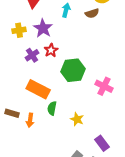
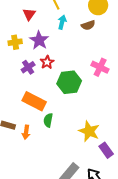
pink cross: (104, 86) -> (100, 67), moved
yellow star: (77, 119) -> (89, 131), moved, size x1.5
purple rectangle: (102, 143) -> (106, 150), moved

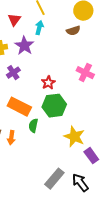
cyan arrow: (62, 22) -> (39, 28), moved
red star: (47, 62) -> (48, 83), moved
green hexagon: (69, 82) -> (54, 106), moved

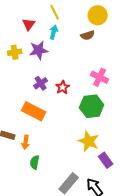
purple star: (24, 46) -> (39, 50), turned 30
purple cross: (13, 73) -> (41, 83), moved
green hexagon: (54, 106) -> (92, 106), moved
green semicircle: (33, 126) -> (35, 162), moved

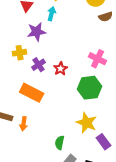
brown semicircle: (88, 35) -> (106, 17), moved
yellow cross: (15, 52) -> (20, 53), moved
green semicircle: (35, 162) -> (60, 143), moved

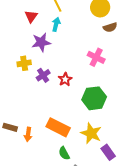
pink cross: (98, 59) -> (96, 57), moved
orange rectangle: (32, 93) -> (58, 127), moved
green semicircle: (60, 143) -> (64, 153), turned -40

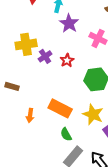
purple star: (41, 42) -> (69, 23), moved, turned -30
yellow cross: (24, 63) -> (26, 44), size x1.5
brown rectangle: (10, 127) -> (12, 86), moved

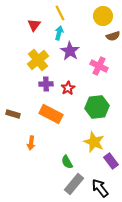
yellow cross: (26, 44) -> (38, 60), moved, turned -30
purple cross: (45, 56) -> (46, 84), turned 32
orange rectangle: (60, 108) -> (51, 114), moved

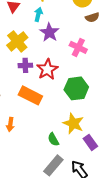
red star: (68, 88) -> (47, 69), size x1.5
green semicircle: (67, 162) -> (53, 139), moved

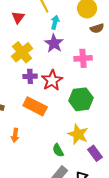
cyan arrow: (38, 14) -> (55, 22), moved
pink cross: (78, 47) -> (83, 58), turned -30

